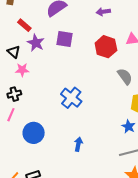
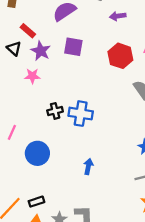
black triangle: (14, 52) -> (14, 48), moved
pink star: (22, 70) -> (32, 76), moved
black cross: (14, 94) -> (55, 111), moved
blue cross: (71, 98) -> (81, 114), turned -30

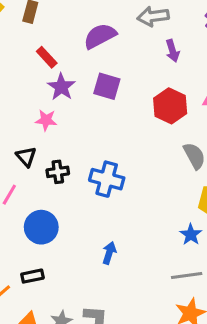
purple arrow: (118, 16) -> (172, 51), turned -105
black triangle: (14, 48) -> (26, 157), moved
black cross: (55, 111) -> (58, 172), moved
black rectangle: (37, 202) -> (32, 276), moved

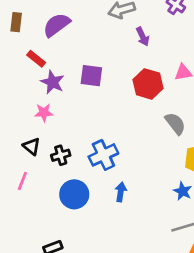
purple semicircle: (100, 36) -> (57, 25), moved
blue cross: (107, 179) -> (103, 155), turned -32
blue circle: (41, 227) -> (74, 194), moved
blue arrow: (109, 253) -> (121, 192), moved

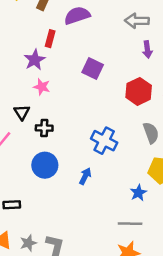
red rectangle: (36, 59) -> (50, 39), turned 49
purple star: (52, 82) -> (35, 60), moved
blue cross: (103, 155) -> (104, 141), moved, turned 35

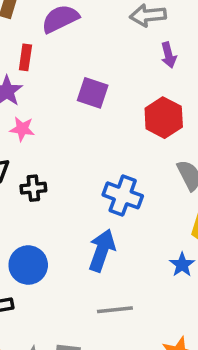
blue circle: (45, 165) -> (28, 265), moved
blue arrow: (85, 176) -> (102, 250), size x1.6
gray line: (130, 224) -> (115, 310), moved

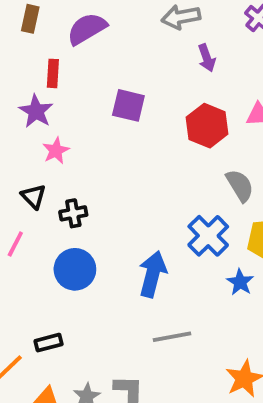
pink star: (22, 129) -> (56, 151), turned -30
blue cross: (123, 195) -> (208, 236), moved, turned 30
blue circle: (28, 265) -> (75, 269), moved

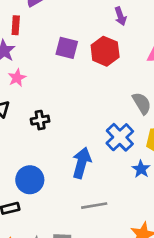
red hexagon: (207, 126) -> (105, 51), moved
black cross: (73, 213) -> (40, 120), moved
blue circle: (75, 269) -> (30, 180), moved

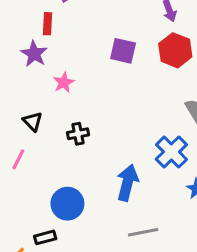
purple square: (67, 48) -> (123, 51), moved
red hexagon: (105, 51) -> (175, 50), moved
pink star: (17, 78) -> (64, 82), moved

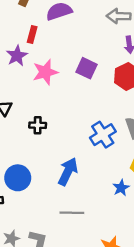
pink star: (64, 82) -> (45, 72), moved, size x1.5
blue cross: (171, 152) -> (103, 135), moved

